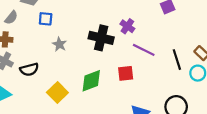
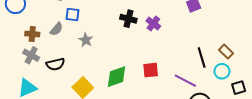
gray semicircle: (11, 18) -> (56, 29), moved
black cross: (101, 38) -> (128, 19), moved, size x0.7
purple line: (144, 50) -> (185, 81), moved

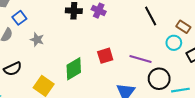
blue square: (73, 14) -> (19, 18), turned -32
brown rectangle: (226, 52) -> (183, 27), moved
black line: (202, 57) -> (151, 16), moved

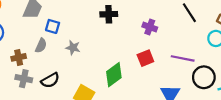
purple cross: (99, 11) -> (150, 27), moved
blue square: (19, 18) -> (53, 26), turned -32

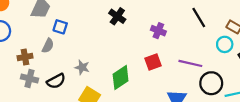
black cross: (109, 14) -> (117, 16), turned 35
gray star: (73, 48) -> (82, 67), moved

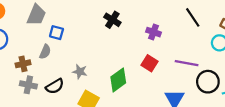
red square: (153, 62) -> (149, 63), turned -35

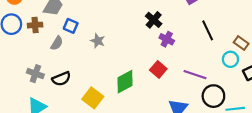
black cross: (112, 20) -> (154, 20), moved
brown cross: (23, 64) -> (35, 25), moved
gray star: (80, 72) -> (98, 41), moved

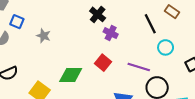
brown rectangle: (241, 43) -> (172, 12), moved
cyan circle: (230, 59) -> (166, 47), moved
green diamond: (125, 82) -> (71, 75), turned 30

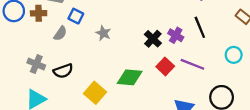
black cross: (98, 14) -> (153, 39), moved
black line: (150, 24) -> (200, 27), moved
purple line: (139, 67) -> (192, 64), moved

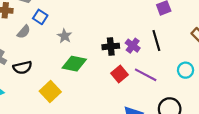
black cross: (153, 39) -> (111, 46), turned 35
green diamond: (130, 77) -> (74, 64), moved

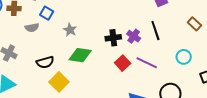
gray semicircle: (24, 32) -> (32, 28), turned 40
black semicircle: (22, 68) -> (45, 62), moved

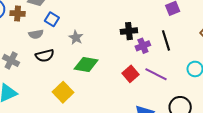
purple cross: (134, 36) -> (143, 46), turned 32
black cross: (113, 38) -> (129, 31), moved
black semicircle: (45, 62) -> (45, 56), moved

